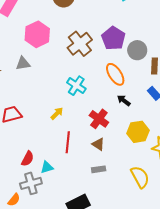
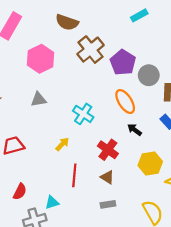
brown cross: (80, 44) -> (91, 50), moved
gray triangle: (23, 63) -> (39, 99), moved
red semicircle: (28, 159) -> (20, 192), moved

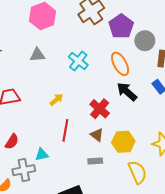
cyan cross: (83, 114) -> (78, 61), moved
black arrow: (135, 130) -> (127, 92), size x1.5
yellow hexagon: (150, 164) -> (123, 142), moved

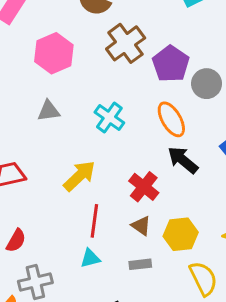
yellow arrow: (56, 100) -> (79, 176), size x1.6
cyan triangle: (42, 155) -> (90, 258), moved

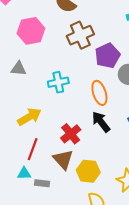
cyan cross: (109, 117) -> (58, 82), turned 30
brown triangle: (141, 226) -> (63, 159), size x1.5
gray rectangle: (140, 264) -> (42, 183), moved

